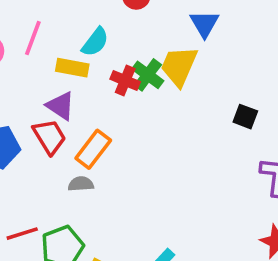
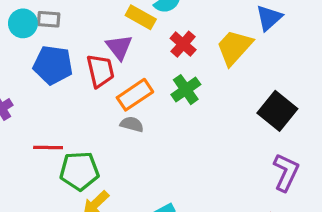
green cross: (148, 75) -> (186, 90), moved
black square: (245, 117) -> (277, 111), size x1.6
gray semicircle: (81, 184) -> (132, 124), moved

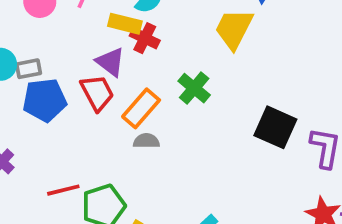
gray rectangle: (49, 19) -> (29, 69), moved
red cross: (183, 44) -> (145, 38), moved
black square: (277, 111) -> (275, 127), moved

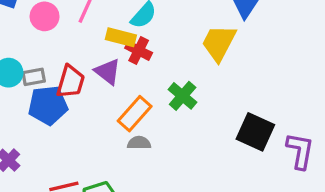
red trapezoid: (97, 93) -> (71, 82), moved, turned 44

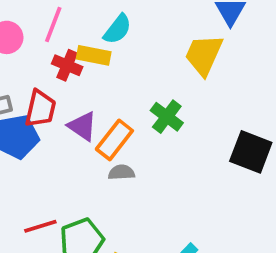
red cross: (139, 50) -> (67, 65), moved
purple triangle: (108, 72) -> (82, 126), moved

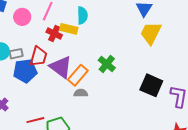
cyan semicircle: (117, 29) -> (82, 15), turned -42
yellow trapezoid: (204, 55) -> (151, 33), moved
purple triangle: (82, 126) -> (61, 67), size x1.4

